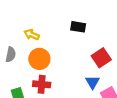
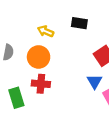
yellow arrow: (32, 35) -> (46, 31), moved

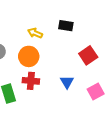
blue triangle: (95, 81) -> (67, 82), moved

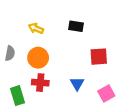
yellow arrow: (35, 33) -> (36, 28), moved
red square: (88, 55) -> (99, 57), turned 30

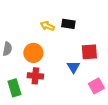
yellow arrow: (36, 28) -> (47, 26), moved
blue triangle: (77, 84) -> (73, 67), moved

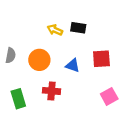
blue triangle: (73, 67) -> (73, 65), moved, turned -40
red cross: (35, 76) -> (52, 91), moved

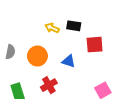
red square: (101, 59) -> (95, 45), moved
red cross: (52, 91) -> (49, 85), turned -35

